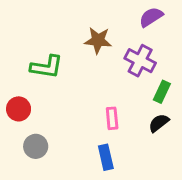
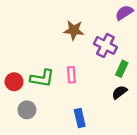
purple semicircle: (151, 17) -> (124, 13), moved
green L-shape: (47, 67) -> (42, 78), moved
pink rectangle: (112, 118) -> (71, 75), moved

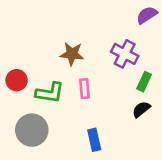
brown star: (74, 30) -> (72, 54), moved
red circle: (14, 82) -> (17, 80), moved
gray circle: (27, 110) -> (32, 130), size x1.5

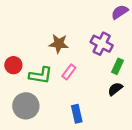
pink rectangle: (84, 89) -> (69, 72), turned 42

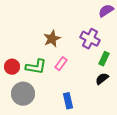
brown star: (59, 44) -> (52, 39), turned -30
red circle: (13, 65) -> (12, 67), moved

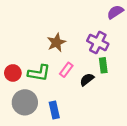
green rectangle: (104, 59) -> (103, 65), moved, turned -32
black semicircle: (102, 79) -> (87, 79), moved
blue rectangle: (68, 101) -> (54, 110), moved

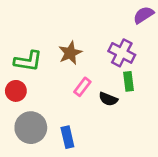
green L-shape: (39, 73) -> (28, 61), moved
black semicircle: (87, 79) -> (108, 99), turned -120

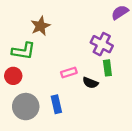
brown star: (70, 53) -> (40, 26), moved
pink rectangle: (82, 87) -> (69, 72), turned 35
blue rectangle: (67, 137) -> (56, 104), moved

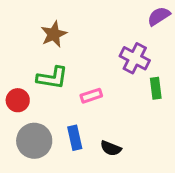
green L-shape: (23, 51) -> (52, 78), moved
green rectangle: (107, 68) -> (156, 88), moved
black semicircle: (90, 83) -> (111, 148), moved

